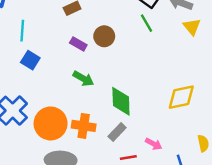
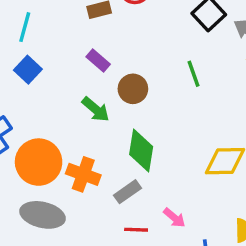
green line: (147, 23) -> (194, 74), moved
brown circle: (104, 36) -> (133, 89), moved

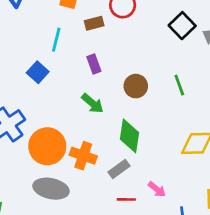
cyan line: (25, 27) -> (56, 40), moved
purple rectangle: (98, 60) -> (94, 64), turned 30
green line: (194, 74) -> (179, 85), moved
brown circle: (133, 89) -> (136, 86), moved

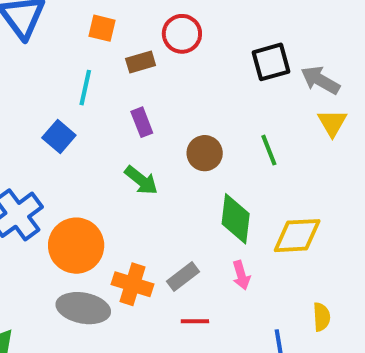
black square: (182, 26) -> (271, 62), turned 30
green diamond: (129, 136) -> (236, 219), moved
orange cross: (83, 156) -> (132, 284), moved
pink arrow: (157, 189) -> (241, 275), moved, turned 36

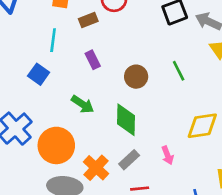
green arrow: (141, 180) -> (83, 104), moved
green diamond: (236, 219) -> (126, 120), moved
orange cross: (132, 284) -> (96, 168), turned 30

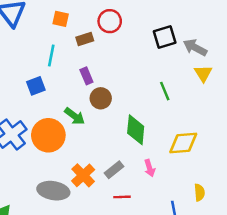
blue square: (39, 74) -> (36, 86), turned 30
brown circle: (136, 77) -> (101, 98), moved
green diamond: (126, 120) -> (136, 130), moved
orange circle: (56, 145) -> (48, 135), moved

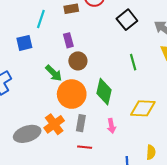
black square: (165, 37) -> (127, 20), moved, turned -30
orange circle: (48, 135) -> (72, 94), moved
gray rectangle: (114, 170) -> (81, 123), turned -49
gray ellipse: (53, 191) -> (27, 134), turned -35

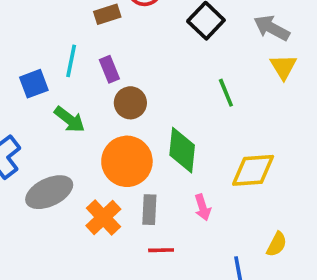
cyan line: (41, 19) -> (71, 61), moved
green arrow: (54, 73) -> (70, 119), moved
gray ellipse: (27, 134) -> (49, 192), moved
yellow semicircle: (151, 152) -> (277, 244), turned 32

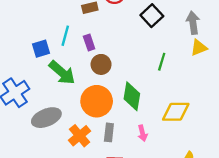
gray arrow: (272, 28) -> (193, 23), turned 50
yellow triangle: (283, 67) -> (199, 48), turned 36
green line: (226, 93) -> (162, 62), turned 36
green arrow: (70, 119) -> (62, 73), size x1.4

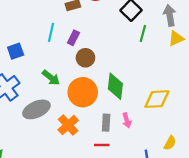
purple rectangle: (89, 42) -> (73, 38), turned 48
blue square: (41, 49) -> (16, 51), moved
green line: (162, 62) -> (143, 34), moved
green arrow: (62, 73) -> (51, 78), moved, size x0.7
gray rectangle: (109, 132) -> (106, 123), moved

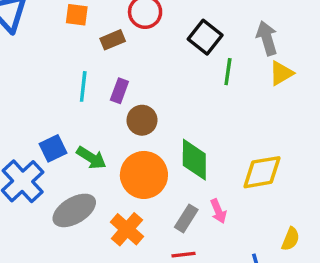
blue square: (16, 51) -> (53, 148), moved
gray rectangle: (106, 123) -> (186, 218), turned 35

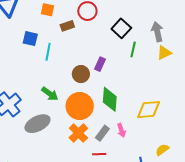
purple rectangle: (119, 91) -> (100, 64), moved
blue square: (53, 148) -> (30, 39), moved, turned 35
orange cross: (127, 229) -> (78, 133), moved
yellow semicircle: (290, 239) -> (162, 150), turned -152

